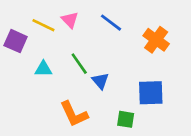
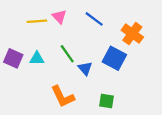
yellow line: (43, 25) -> (37, 21), turned -30
purple square: (16, 41) -> (13, 58), moved
blue square: (151, 93) -> (114, 58), moved, turned 30

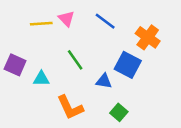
cyan triangle: (37, 58) -> (41, 79), moved
blue triangle: (85, 68) -> (104, 81), moved, turned -40
green square: (107, 101) -> (119, 112), turned 32

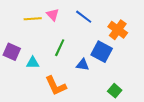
green line: (75, 60) -> (60, 48), turned 60
green square: (119, 112) -> (115, 91), moved

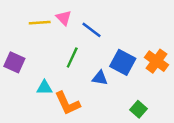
blue line: (84, 17) -> (91, 30), moved
orange cross: (118, 30) -> (156, 61), moved
cyan triangle: (33, 63) -> (44, 88), moved

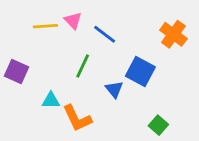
orange cross: (156, 61) -> (173, 34), moved
blue triangle: (100, 78) -> (114, 89), turned 42

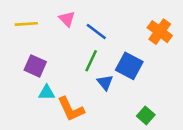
yellow line: (45, 26) -> (26, 24), moved
green line: (83, 66) -> (91, 61), moved
purple square: (17, 71) -> (35, 66), moved

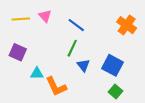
pink triangle: (67, 19) -> (45, 16), moved
purple square: (35, 66) -> (18, 52), moved
blue square: (129, 66) -> (112, 65), moved

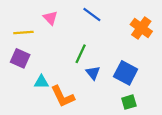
yellow line: (21, 19) -> (23, 32), moved
blue line: (76, 25) -> (92, 15), moved
green square: (115, 91) -> (129, 102), turned 32

